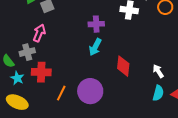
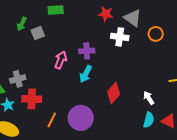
pink arrow: (39, 33) -> (61, 60), moved
red diamond: (123, 66) -> (114, 93), turned 35

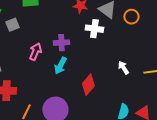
orange circle: (156, 34) -> (131, 17), moved
white arrow: (149, 98) -> (123, 68), moved

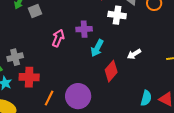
cyan arrow: (60, 66) -> (97, 48), moved
white arrow: (123, 68) -> (134, 54), moved, turned -88

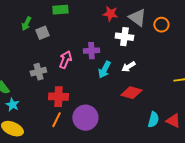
white arrow: (134, 54) -> (128, 67), moved
gray cross: (15, 57) -> (38, 72), moved
red diamond: (111, 71) -> (131, 93), moved, turned 65
red cross: (29, 77) -> (58, 97), moved

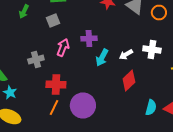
gray square: (42, 33) -> (53, 20), moved
white cross: (124, 37) -> (152, 50), moved
red diamond: (131, 93) -> (129, 80), turned -60

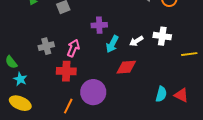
pink arrow: (63, 48) -> (73, 48), moved
red diamond: (129, 80) -> (126, 67), moved, turned 40
orange line: (54, 108) -> (68, 106), moved

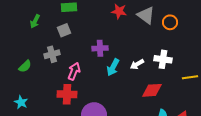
gray cross: (46, 46) -> (52, 54), moved
green semicircle: (11, 62) -> (25, 66), moved, turned -96
red diamond: (126, 67) -> (152, 90), moved

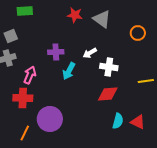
orange circle: (170, 22) -> (138, 33), moved
gray square: (64, 30) -> (11, 36), moved
white cross: (163, 59) -> (109, 67), moved
white arrow: (137, 64) -> (90, 53), moved

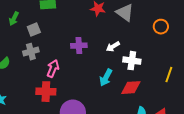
cyan arrow: (69, 71) -> (106, 78), moved
yellow line: (146, 81) -> (169, 75), turned -63

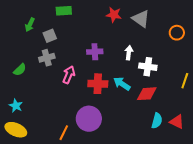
white arrow: (113, 47) -> (129, 53), turned 128
cyan arrow: (106, 78) -> (122, 84), turned 96
red cross: (46, 92) -> (98, 84), moved

